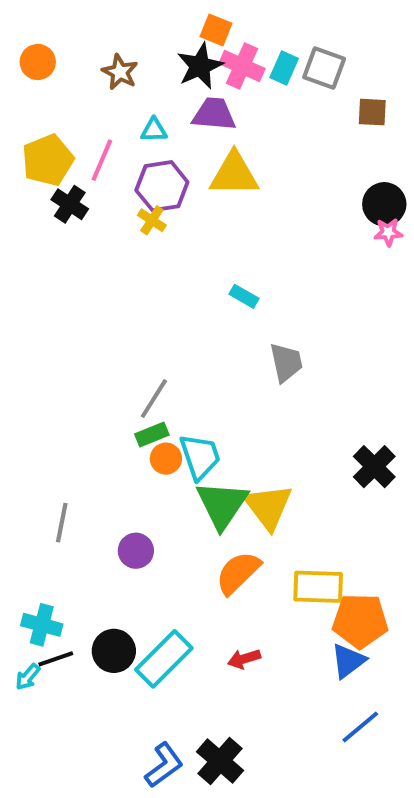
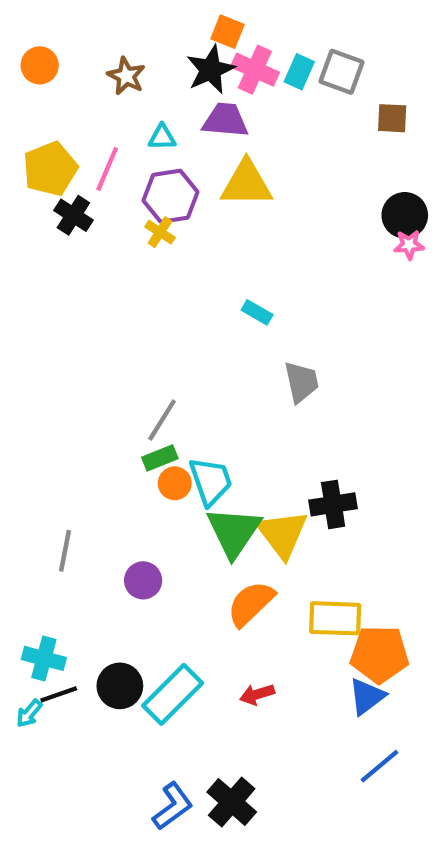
black cross: (374, 467) -> (333, 504), moved, turned 36

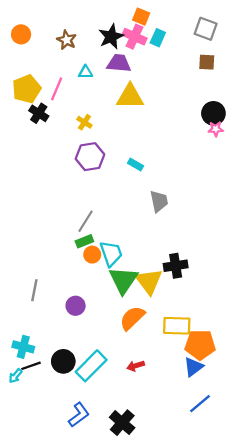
orange square: (227, 32) -> (141, 17), moved
gray square: (341, 72) -> (206, 29), moved
purple hexagon: (171, 196) -> (90, 157), moved
blue L-shape: (173, 806) -> (79, 415), moved

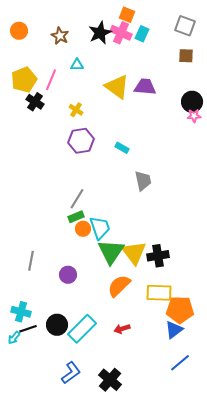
purple trapezoid: (119, 63) -> (145, 87), moved
yellow triangle: (130, 97) -> (117, 87), turned 36
black cross: (176, 266) -> (158, 256), moved

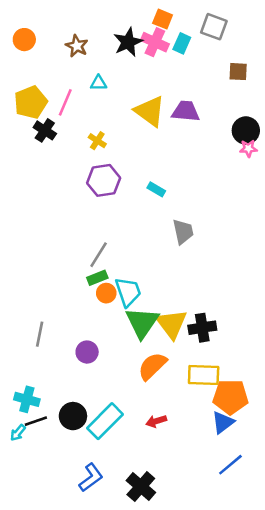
gray square: (185, 26) -> (214, 27), moved

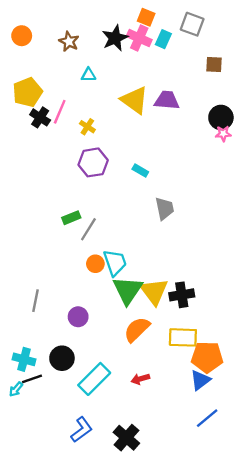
pink line: (65, 102) -> (60, 112), moved
green rectangle: (97, 278) -> (71, 218), moved
black circle: (73, 416) -> (62, 358), moved

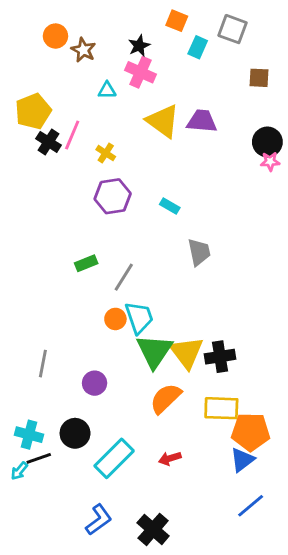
orange circle: (22, 36) -> (55, 36), moved
black star: (115, 38) -> (139, 46), size x0.7
pink cross: (139, 38) -> (141, 72), moved
gray line: (88, 229) -> (124, 277), moved

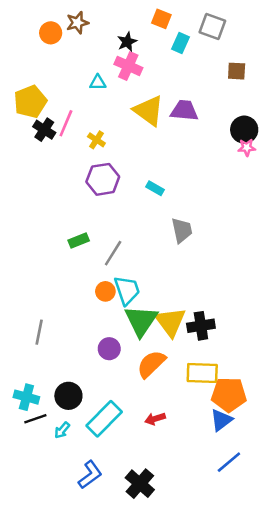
brown star: (83, 50) -> (77, 23), moved, turned 30
purple circle: (95, 383) -> (109, 349), moved
cyan arrow: (19, 471) -> (62, 430), moved

